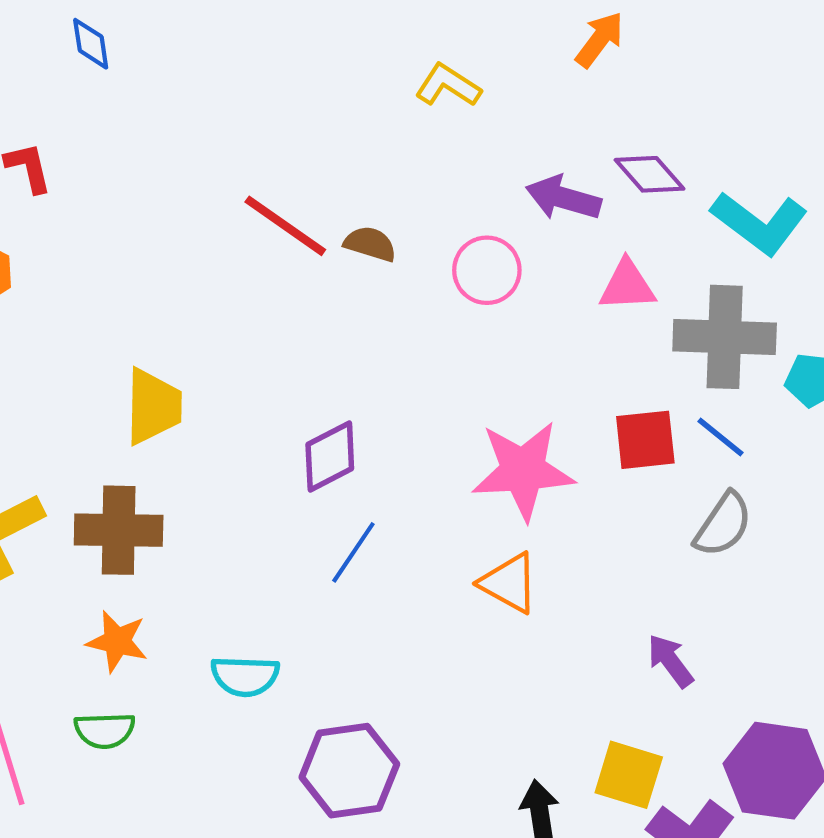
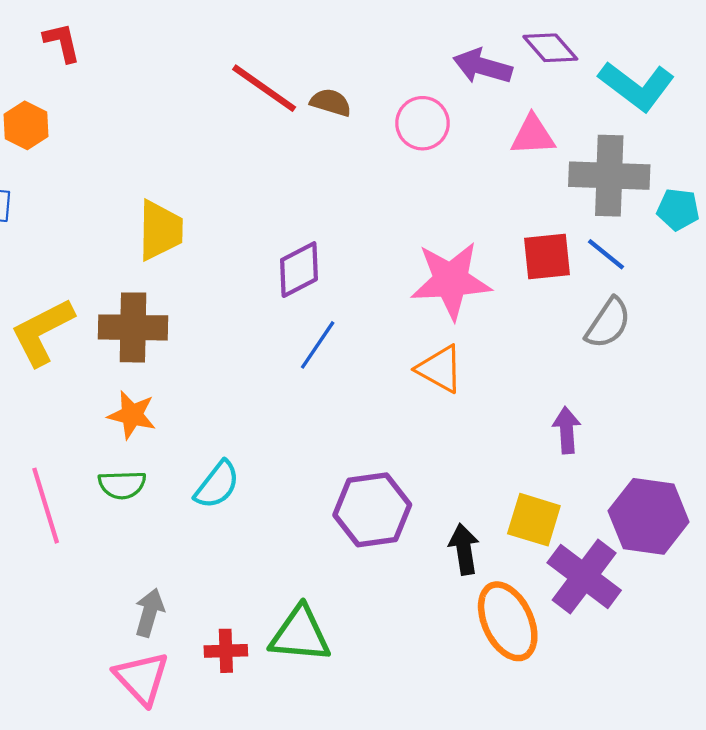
purple arrow: (670, 661) -> (567, 430), turned 33
cyan semicircle: (245, 676) -> (217, 485), moved, turned -54
purple hexagon: (349, 771) -> (372, 510), moved

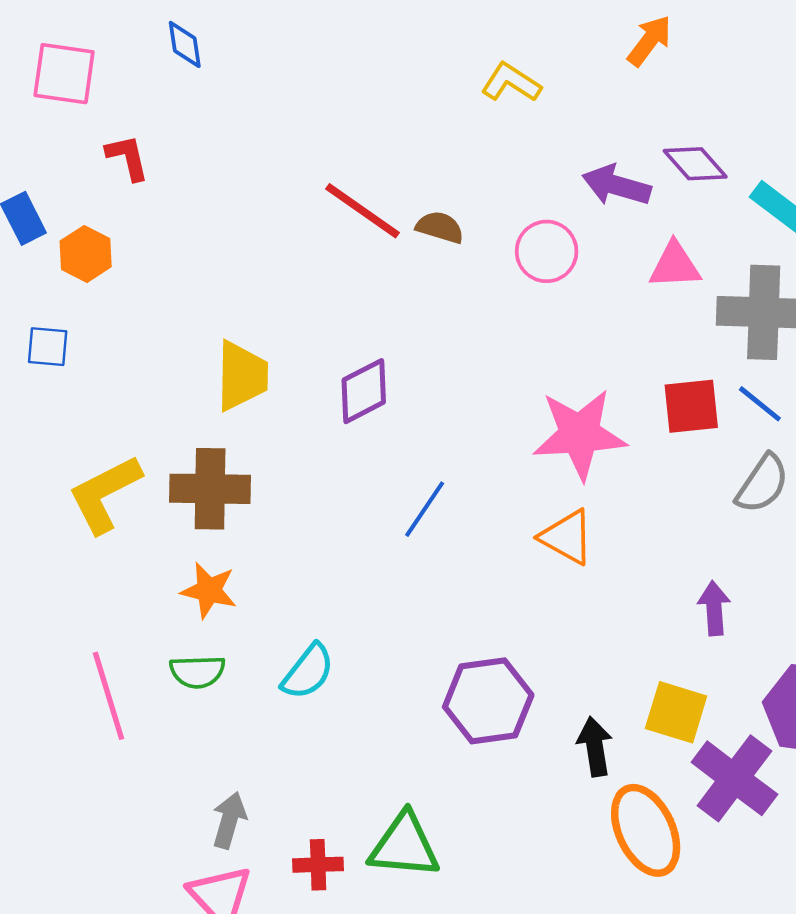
purple diamond: (299, 270) -> (364, 391), moved

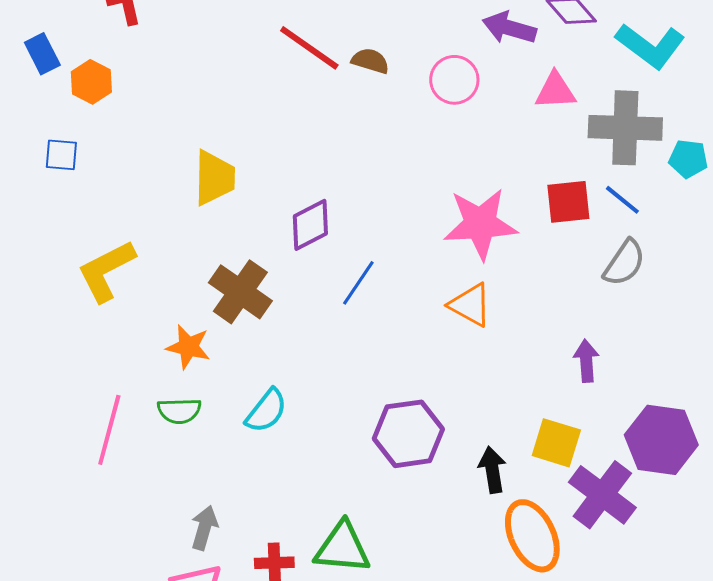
purple diamond: (364, 391) -> (310, 225), moved
brown cross: (210, 489) -> (240, 292), moved, turned 34
pink line: (109, 696) -> (109, 430), turned 32

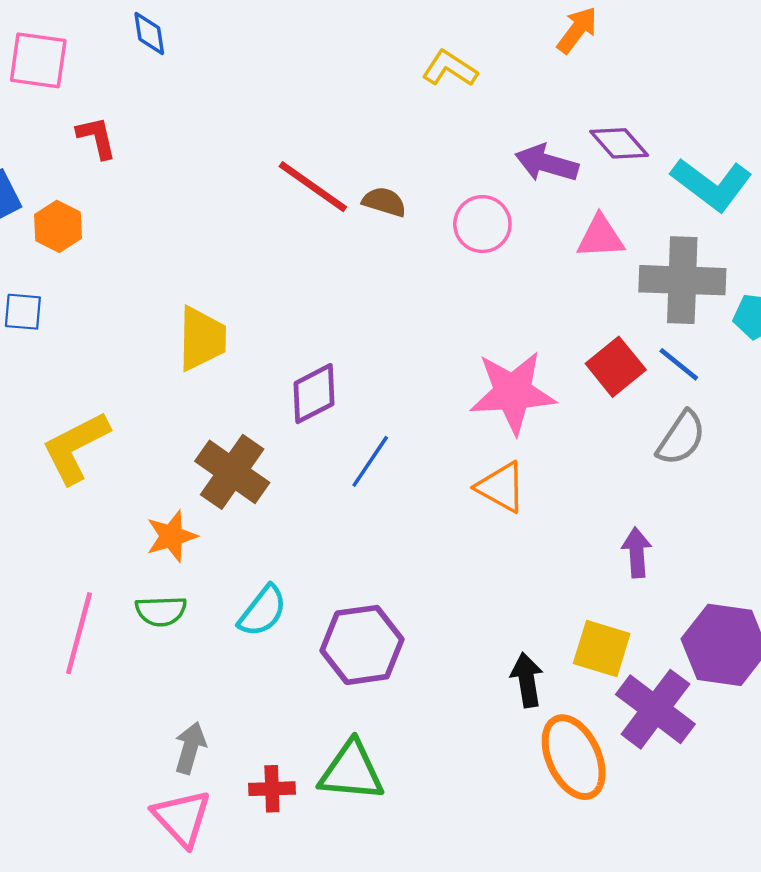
red square: (568, 202) -> (616, 367), turned -33
orange star: (188, 347) -> (171, 536), turned -30
purple hexagon: (408, 434) -> (362, 645), moved

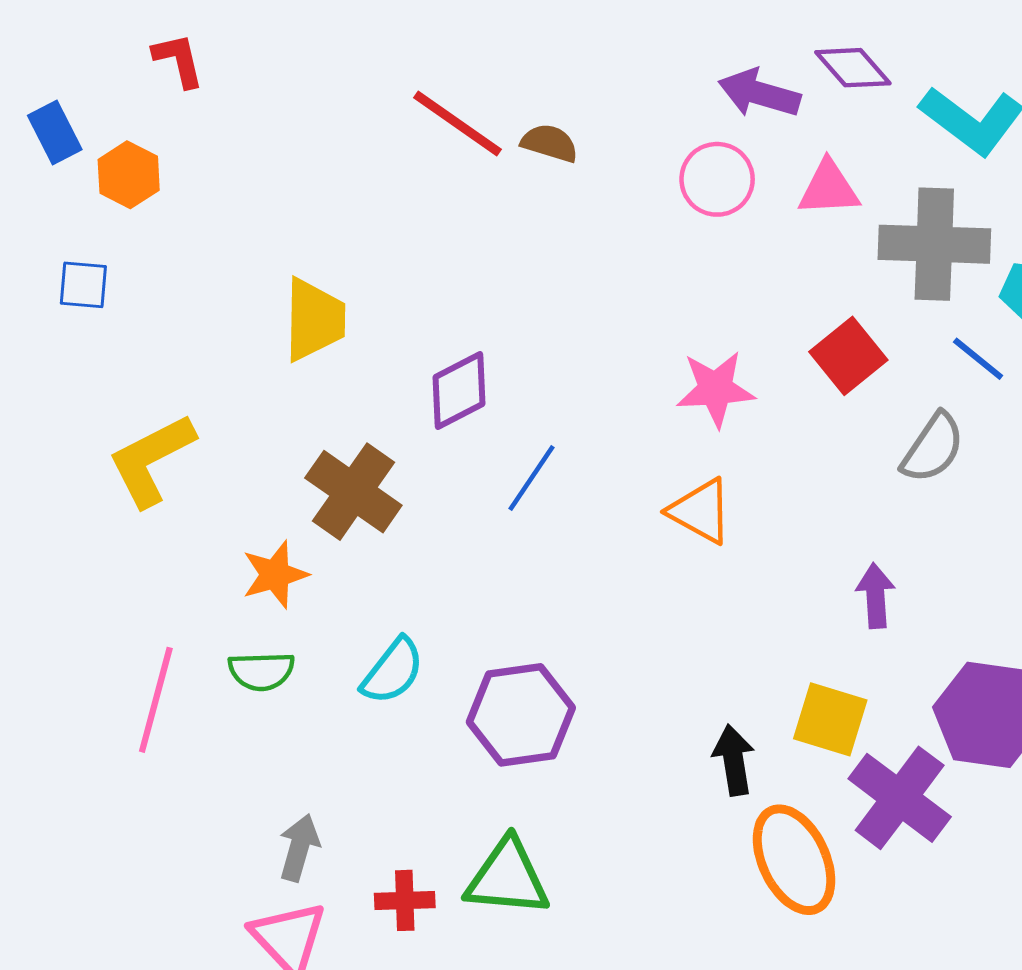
pink circle: (482, 224) -> (717, 179), moved
blue line: (679, 364) -> (978, 359), moved
pink star: (513, 392) -> (716, 389), size x0.7

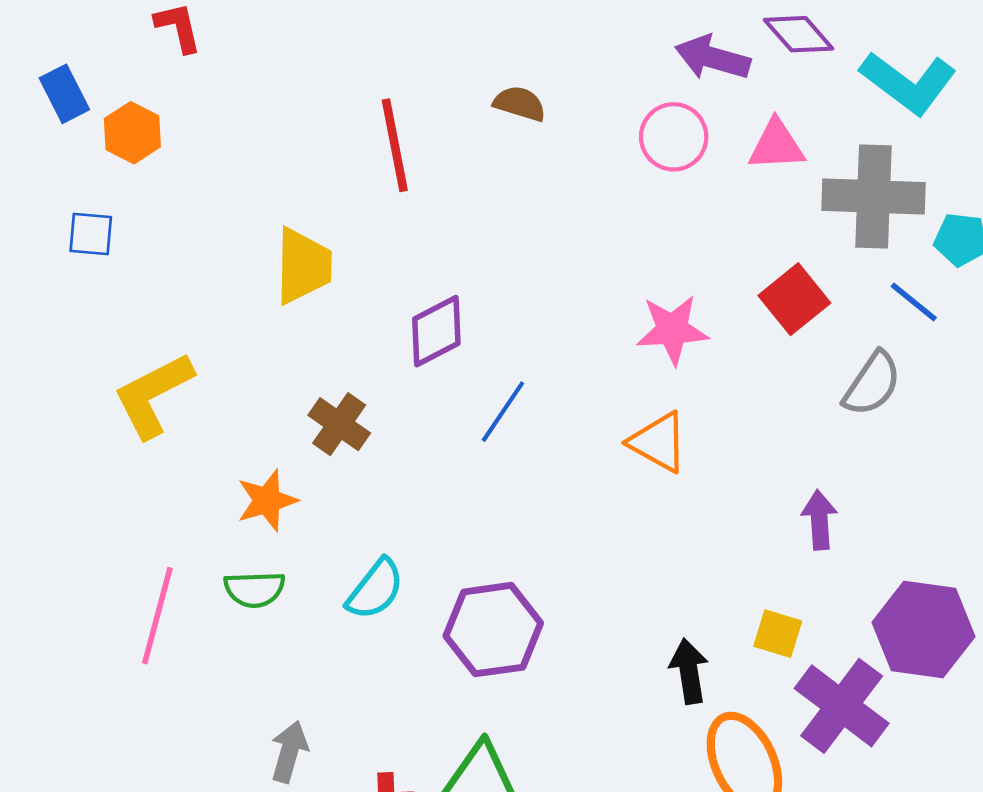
red line: (458, 123) -> (395, 145), moved, turned 44
brown cross: (353, 492) -> (339, 424), size x0.7
yellow square: (830, 719) -> (778, 634), size x0.7

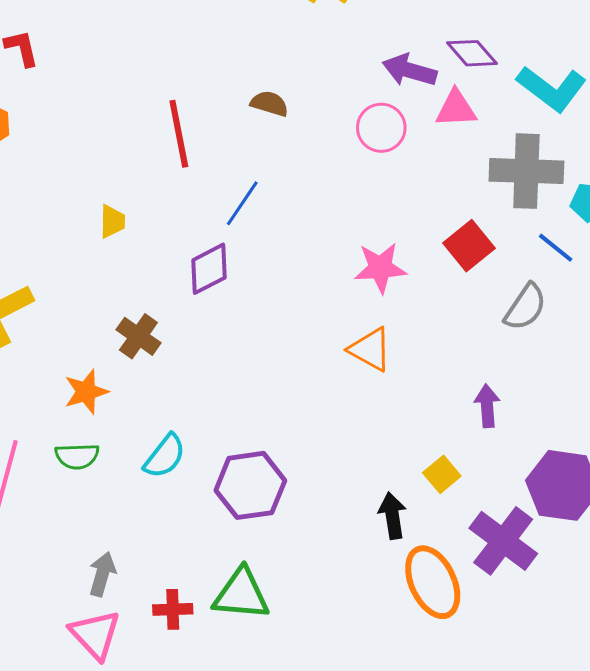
pink triangle: (776, 145) -> (456, 109), moved
yellow trapezoid: (303, 266) -> (112, 221), size x0.6
blue line: (503, 412) -> (242, 203), moved
yellow square: (778, 634) -> (442, 474), moved, turned 33

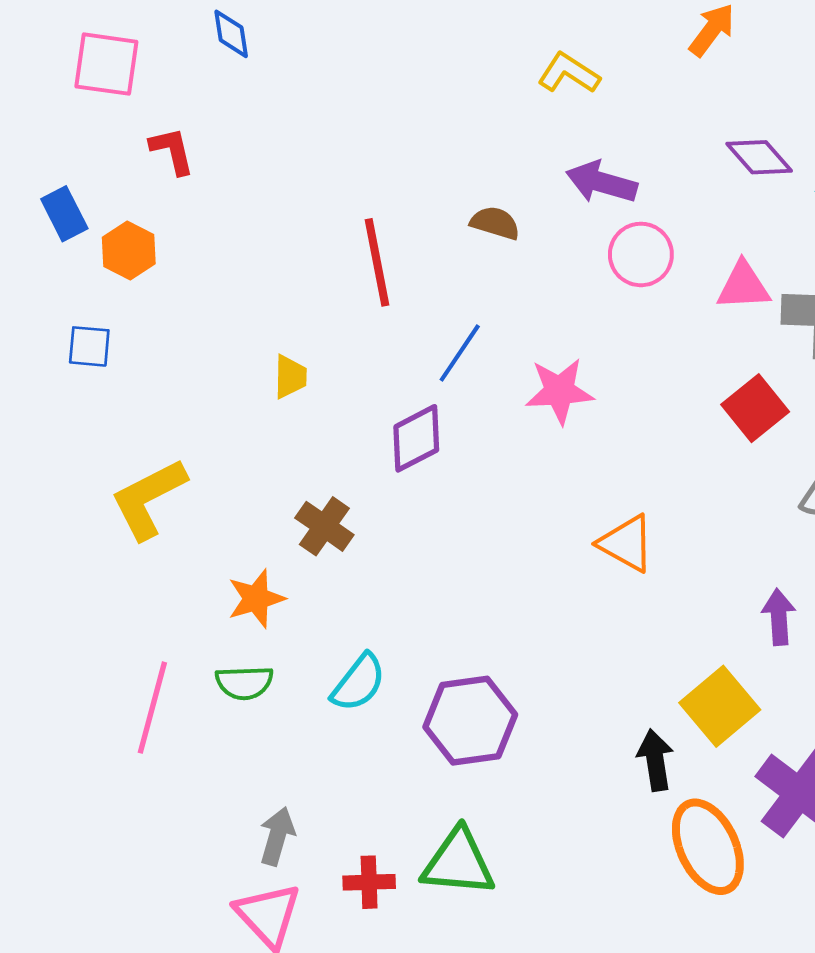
purple arrow: (410, 70) -> (601, 182), moved
pink triangle: (456, 109) -> (743, 286), moved
pink star: (380, 268) -> (559, 391), moved
yellow square: (442, 474) -> (720, 706), size x1.6

